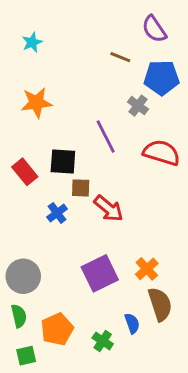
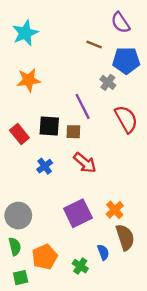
cyan star: (32, 42) -> (25, 33), size x1.6
red semicircle: (162, 153) -> (126, 119), turned 44
brown square: (81, 188) -> (73, 132), moved

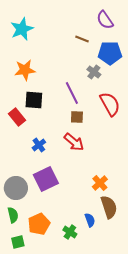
black square: (49, 126) -> (34, 100), moved
brown square: (73, 132) -> (77, 117), moved
purple square: (78, 213) -> (46, 179), moved

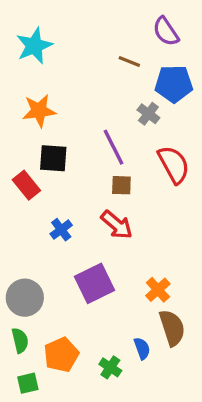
purple square: (46, 179) -> (95, 283), moved

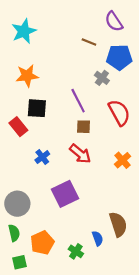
orange cross: (158, 290) -> (123, 160), moved

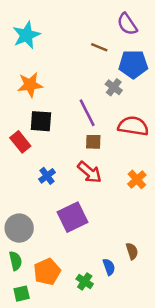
red semicircle: (119, 113) -> (133, 126), turned -52
brown semicircle: (118, 224) -> (132, 251), size x0.6

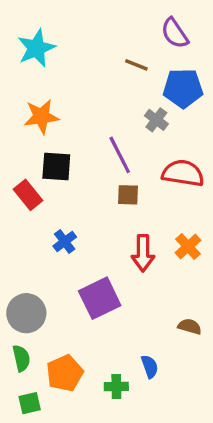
red arrow: (90, 172) -> (143, 253), moved, turned 50
brown semicircle: (132, 251) -> (190, 326), moved, turned -56
green cross: (85, 281) -> (116, 386), turned -35

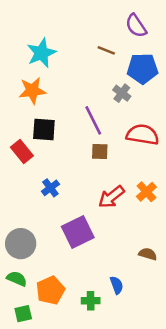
cyan star: (36, 48) -> (41, 53), moved
red arrow: (143, 253) -> (111, 197), turned 52
green semicircle: (21, 358) -> (17, 279), turned -54

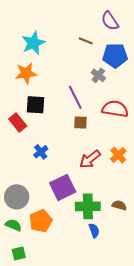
orange pentagon: (50, 290) -> (41, 221), moved
green cross: (91, 301) -> (88, 206), moved, size x1.6

